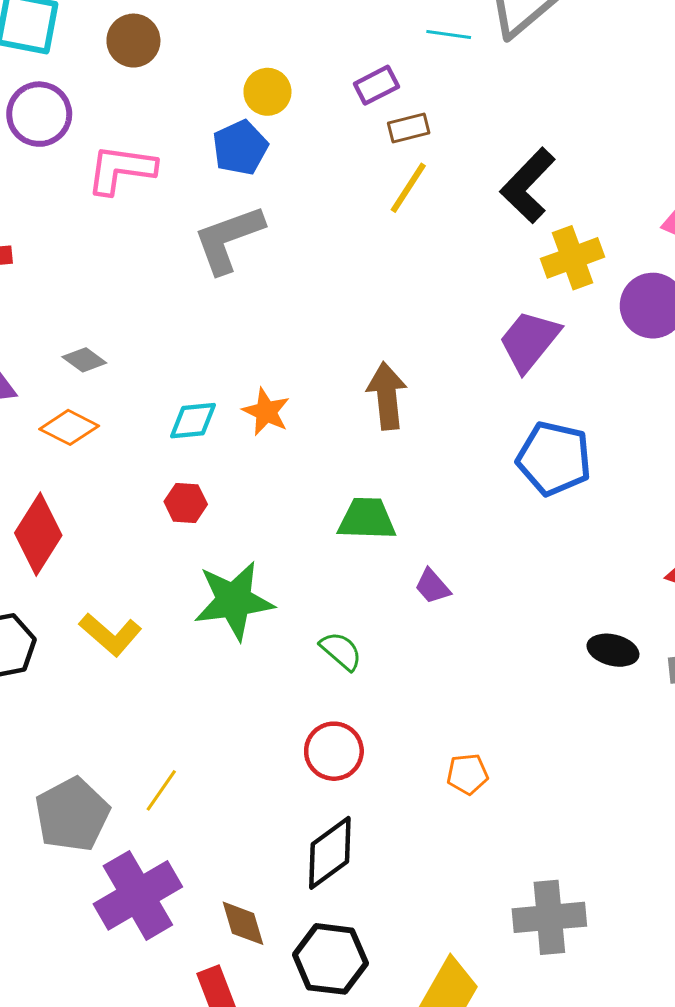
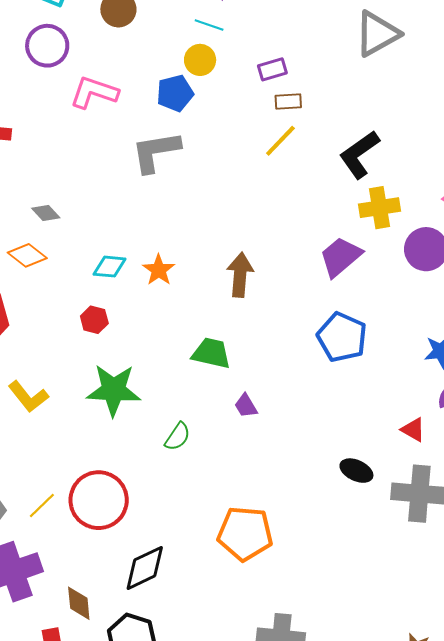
cyan line: (449, 35) -> (209, 25), moved
green semicircle: (341, 651) -> (178, 437), turned 72
red circle: (334, 751) -> (99, 500), moved, size x1.5
orange pentagon: (467, 774) -> (245, 534), size x2.0

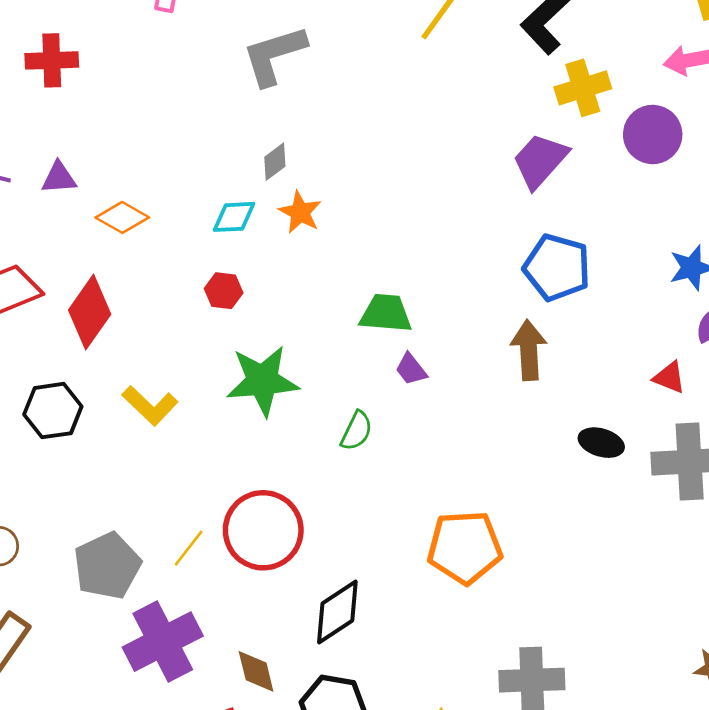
gray diamond: (46, 213) -> (275, 162), moved, turned -76
brown arrow: (240, 275) -> (529, 350), moved
purple trapezoid: (246, 406) -> (411, 369), moved

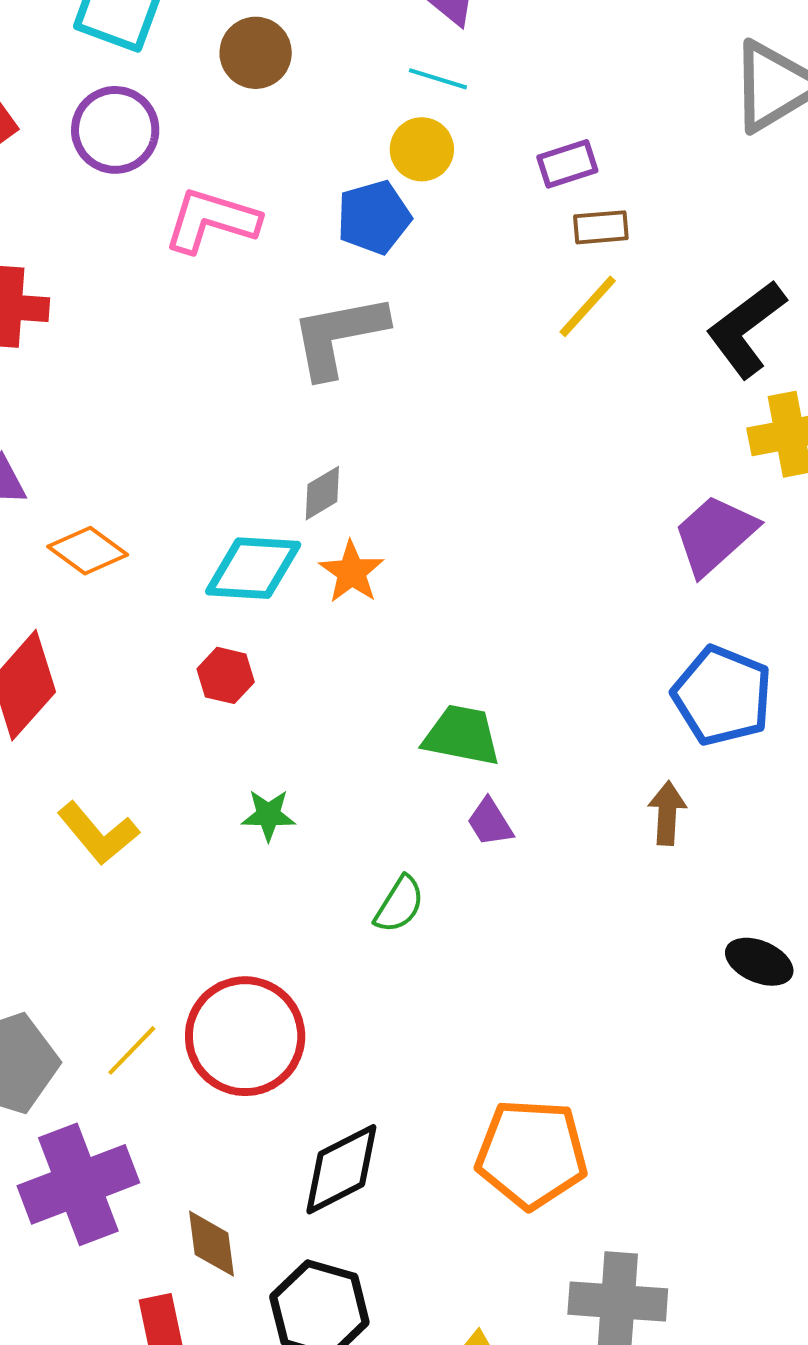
cyan diamond: (234, 217) -> (253, 568), size x1.4
brown arrow: (529, 350) -> (667, 813), size x0.7
green star: (263, 381) -> (268, 815), size x0.5
orange pentagon: (465, 547) -> (532, 1154), moved

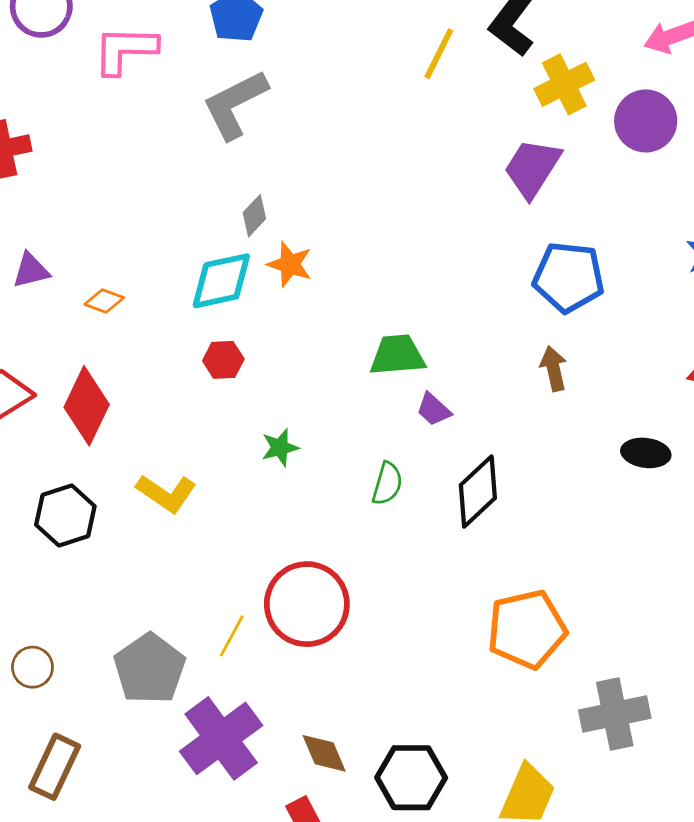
yellow line: (588, 306) -> (439, 54), moved
orange diamond: (88, 551) -> (104, 301), size x0.7
black diamond: (341, 1169) -> (478, 492), moved

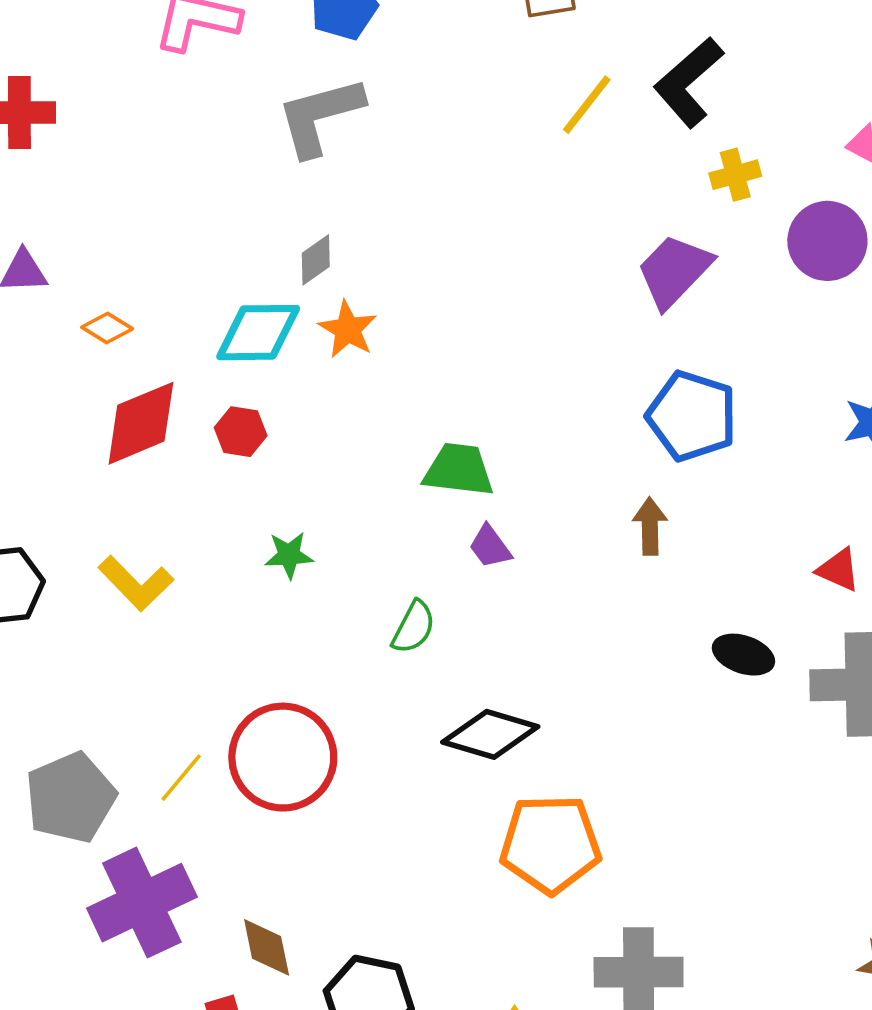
yellow cross: (564, 84) -> (735, 175), size x0.7
red diamond: (87, 406) -> (141, 423), moved, turned 30
black diamond: (478, 492) -> (490, 734), moved, turned 48

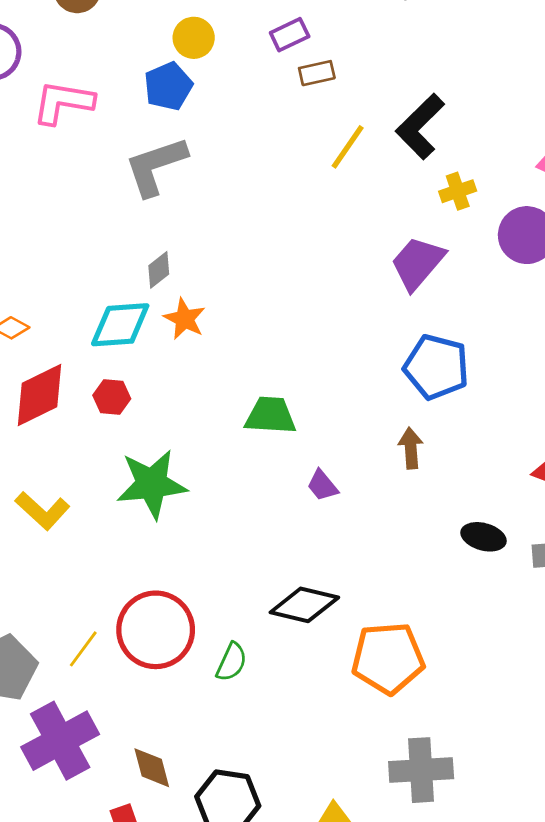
purple trapezoid: (490, 547) -> (322, 485), moved
green star: (289, 555) -> (152, 484), size x2.0
green semicircle: (414, 627) -> (232, 662), moved
orange pentagon: (550, 844) -> (388, 658), moved

